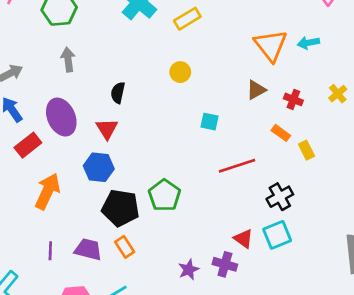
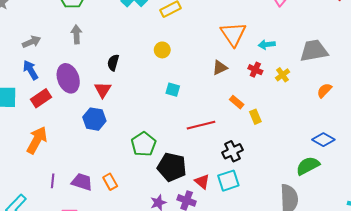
cyan arrow: (308, 43) -> (267, 45), moved
red cross: (293, 99) -> (255, 70), moved
cyan square: (209, 122) -> (173, 90), moved
orange arrow: (47, 191) -> (37, 140), moved
black pentagon: (121, 208) -> (172, 167), moved

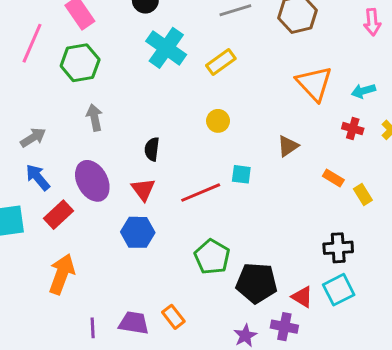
brown triangle: (220, 68) -> (288, 146), moved
red line: (201, 125) -> (201, 193), moved
black cross: (232, 151) -> (338, 248), turned 30

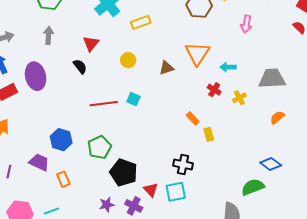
brown triangle: (288, 146) -> (166, 68), moved
black semicircle: (152, 149) -> (80, 66), turned 119
red triangle: (143, 189) -> (91, 44), moved
blue hexagon: (138, 232) -> (61, 140), moved
purple trapezoid: (134, 323) -> (39, 162), moved

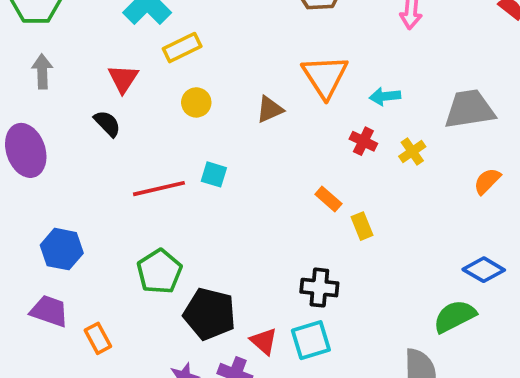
yellow rectangle: (141, 22) -> (182, 48), moved
blue hexagon: (61, 140) -> (62, 249), moved

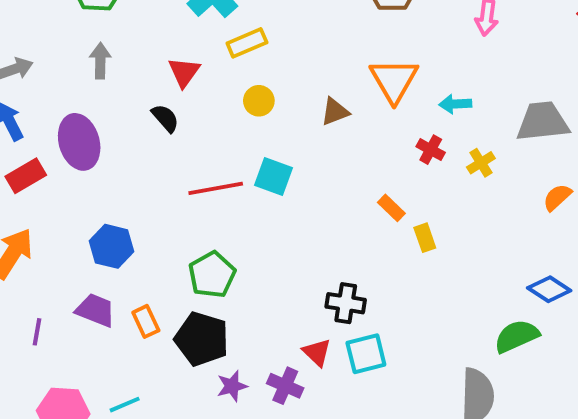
cyan square: (214, 174) -> (273, 176), size x1.4
black cross: (319, 288) -> (346, 303), moved
black pentagon: (210, 314) -> (202, 339), moved
orange rectangle: (98, 338) -> (146, 321), moved

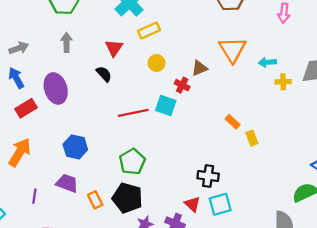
red cross: (431, 150) -> (182, 85), moved
yellow cross: (481, 163) -> (283, 82), moved, turned 32
orange rectangle: (146, 321) -> (95, 200), moved

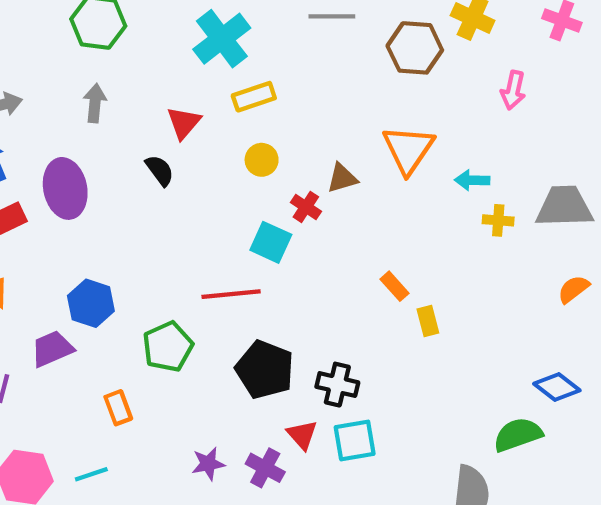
red line: (133, 113) -> (231, 294), moved
green pentagon: (132, 162) -> (168, 347), moved
purple trapezoid: (67, 183) -> (52, 349), moved, turned -50
black pentagon: (127, 198) -> (265, 370), moved

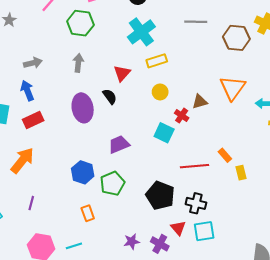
purple ellipse: (65, 188) -> (83, 108), moved
red line: (231, 294) -> (195, 166), moved
blue hexagon: (91, 303) -> (83, 172), moved
purple trapezoid: (52, 349) -> (119, 144), moved

